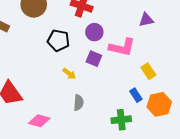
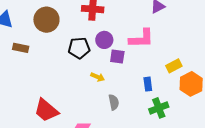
purple circle: (94, 32) -> (104, 40), moved
yellow rectangle: (148, 71) -> (174, 66), moved, turned -70
blue rectangle: (136, 95) -> (148, 84), moved, turned 40

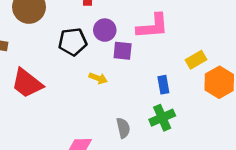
gray semicircle: (114, 102) -> (123, 128), moved
green cross: (159, 108) -> (162, 118), moved
red trapezoid: (46, 110) -> (27, 83), moved

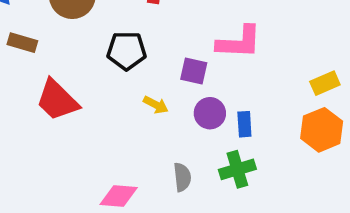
purple circle: (105, 30) -> (210, 113), moved
yellow rectangle: (196, 60) -> (325, 83), moved

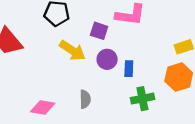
yellow arrow: (156, 105) -> (72, 51), size x1.6
green cross: (237, 169) -> (142, 99), moved

